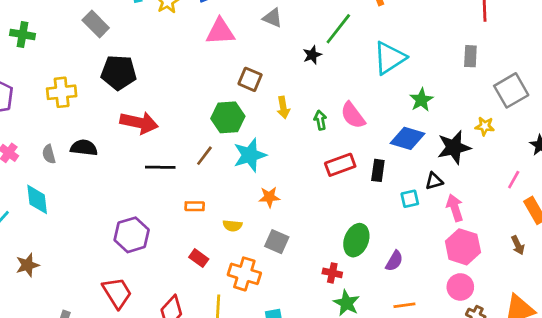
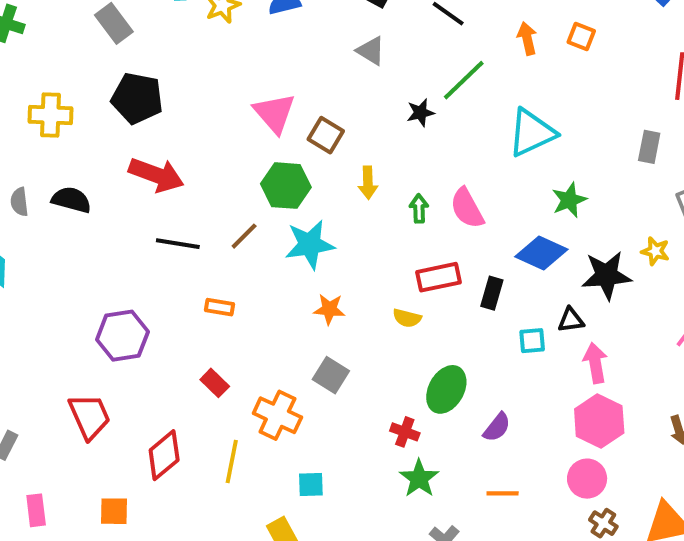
pink triangle: (220, 32) -> (275, 113), moved, turned 44
yellow semicircle: (232, 226) -> (407, 318), moved

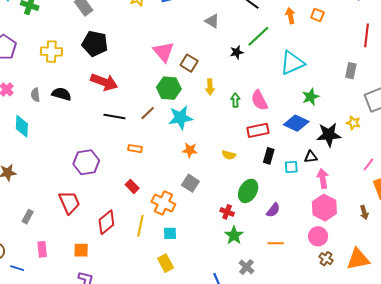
red rectangle: (438, 277) -> (258, 130), moved
black rectangle: (492, 293) -> (269, 156), moved
cyan square: (311, 484) -> (170, 233), moved

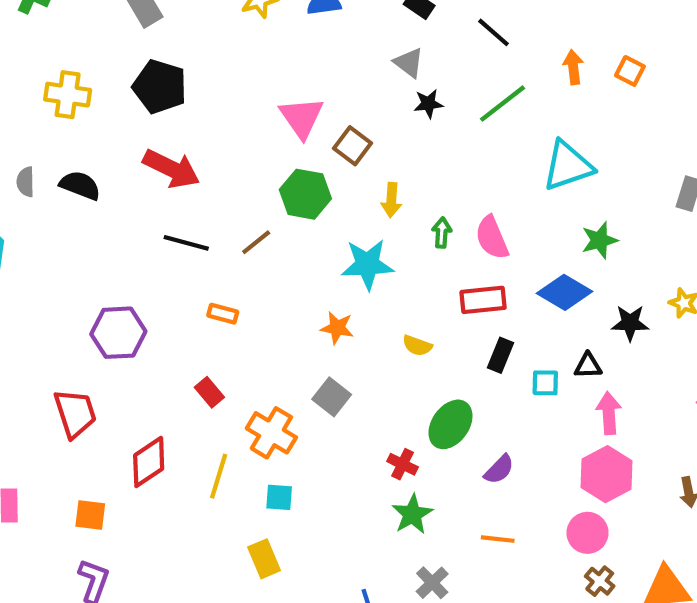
black star: (237, 52) -> (428, 104), moved
cyan star: (180, 118) -> (367, 264), moved
black star: (329, 135) -> (630, 323), size x0.7

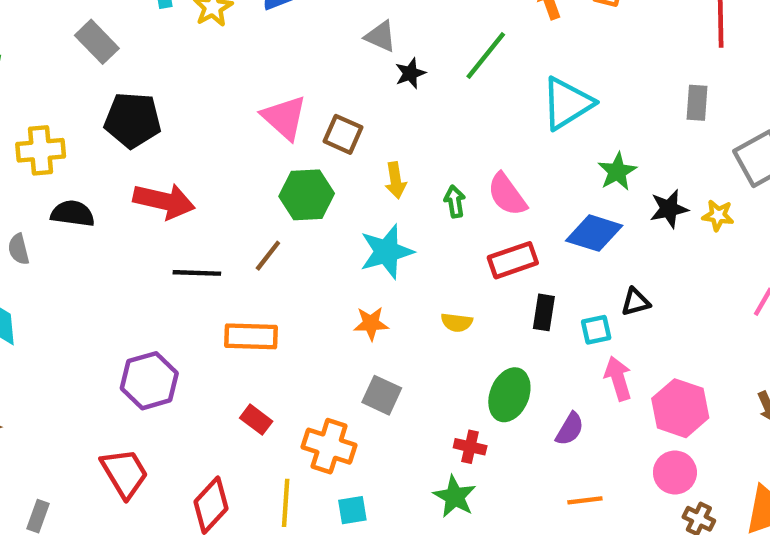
black semicircle: (80, 185) -> (73, 214), moved
orange rectangle: (223, 314) -> (251, 336), size x1.6
black star: (630, 323) -> (669, 209), moved
pink arrow: (609, 413) -> (618, 378), moved
green star: (412, 514) -> (455, 497), moved

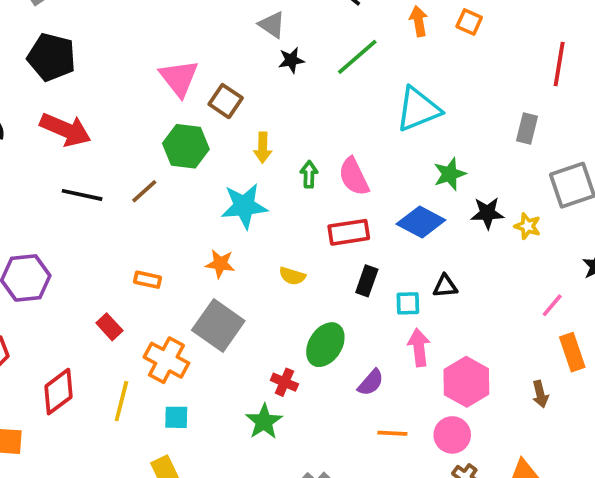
orange rectangle: (251, 336) -> (147, 280), moved, size x0.6
gray square: (382, 395) -> (218, 325), size x1.5
orange line: (585, 500) -> (392, 433), moved

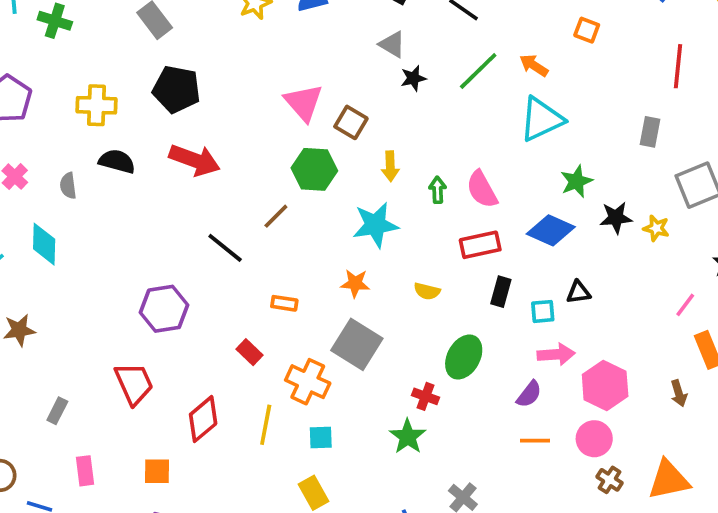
orange arrow: (419, 21) -> (534, 65), moved, turned -44
black line: (82, 195) -> (225, 248), moved, turned 30
pink arrow: (419, 347) -> (556, 354), turned 96
purple semicircle: (371, 382) -> (529, 394), moved

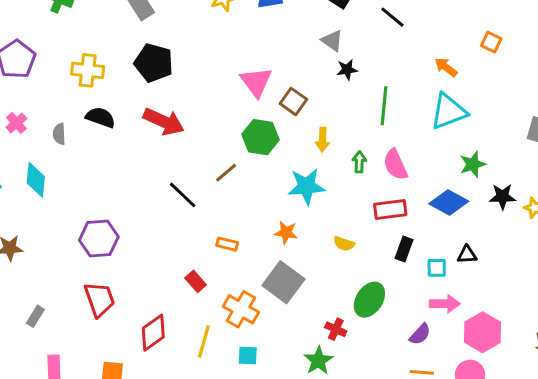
green line: (478, 71) -> (384, 106), moved, turned -45
purple hexagon: (164, 309) -> (99, 238), moved

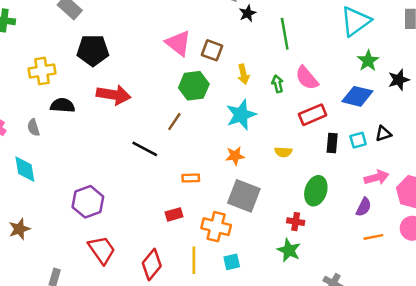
cyan triangle: (448, 112) -> (356, 21), moved
cyan square: (437, 268) -> (358, 140), moved
red rectangle: (196, 281) -> (174, 214), turned -49

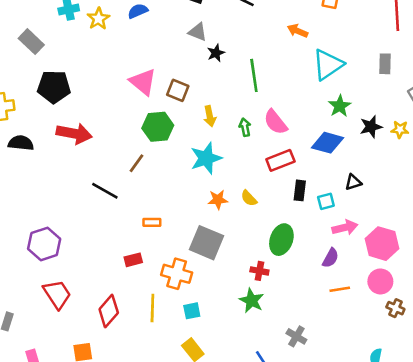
cyan square: (358, 140) -> (326, 201), moved
yellow semicircle: (283, 152) -> (249, 198), turned 42
orange star: (235, 156) -> (218, 200), moved

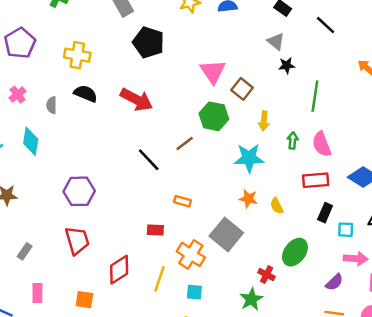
black pentagon: (54, 87) -> (149, 42), moved

